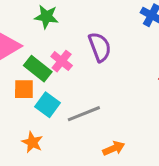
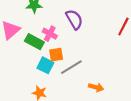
orange square: (24, 89) -> (56, 55), moved
orange arrow: (114, 148) -> (96, 87), turned 48

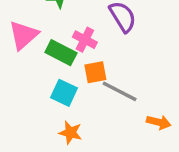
cyan square: (45, 65) -> (64, 93), moved
gray line: (71, 67) -> (120, 91), turned 60

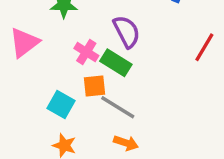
green rectangle: (61, 53) -> (116, 63), moved
orange arrow: (159, 122) -> (126, 143), moved

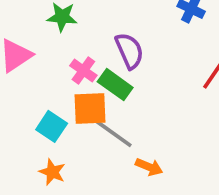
orange square: (95, 86) -> (90, 109), size x1.4
orange arrow: (126, 143) -> (149, 167), moved

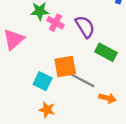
pink cross: (83, 70) -> (55, 23), moved
green rectangle: (115, 85) -> (106, 52), moved

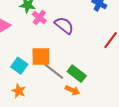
purple semicircle: (85, 27) -> (64, 25), turned -30
green rectangle: (106, 52) -> (77, 74), moved

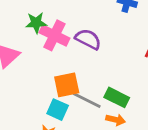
pink cross: (39, 17) -> (54, 35), size x1.5
cyan square: (19, 66) -> (58, 110), moved

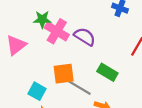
green rectangle: (117, 97) -> (107, 72), moved
cyan square: (58, 110) -> (37, 91), moved

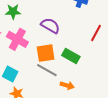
pink cross: (57, 31) -> (17, 39), moved
orange square: (64, 74) -> (46, 53), moved

